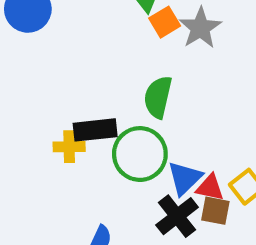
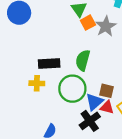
black rectangle: (95, 130) -> (49, 63), moved
brown square: (215, 211) -> (107, 91), moved

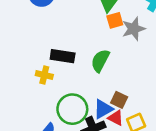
green circle: (72, 89) -> (72, 109), moved

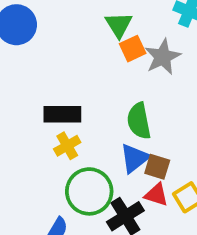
green semicircle: (100, 61) -> (139, 121), moved, turned -30
yellow cross: (44, 75) -> (67, 146), moved, turned -35
blue triangle: (103, 109) -> (135, 158), moved

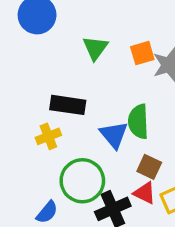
green triangle: (119, 25) -> (95, 48), moved
yellow cross: (67, 146) -> (48, 136), moved
blue triangle: (135, 158) -> (114, 135), moved, turned -40

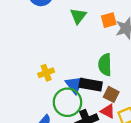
black rectangle: (68, 105) -> (91, 85), moved
blue triangle: (114, 135) -> (74, 85), moved

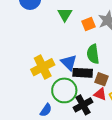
orange square: (109, 20) -> (89, 24), moved
yellow cross: (46, 73) -> (43, 67), size x1.6
blue triangle: (74, 85) -> (69, 63), moved

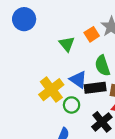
green triangle: (65, 14) -> (67, 44), moved
green circle: (64, 90) -> (72, 105), moved, size x0.6

